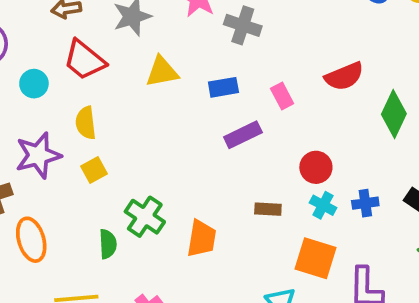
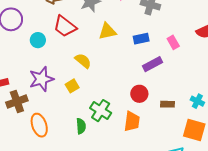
yellow semicircle: (86, 123) -> (83, 61), moved, turned 138
red circle: (316, 167) -> (139, 94), moved

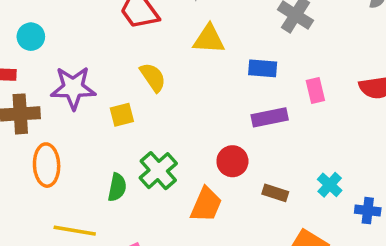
cyan circle: (38, 40) -> (31, 37), moved
cyan cross: (197, 101) -> (330, 185), moved

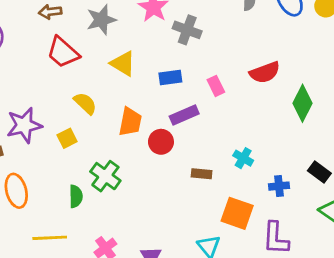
yellow triangle: (209, 39) -> (123, 64), turned 40
red circle: (232, 161) -> (161, 142), moved
orange trapezoid: (206, 205) -> (130, 122), moved
blue cross: (368, 211) -> (279, 186), moved

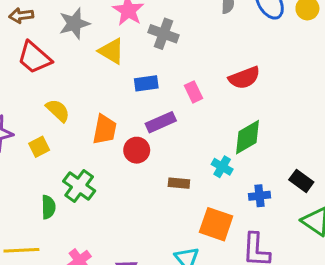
yellow triangle: (123, 64) -> (111, 51), moved
green diamond: (302, 103) -> (247, 137), moved, turned 33

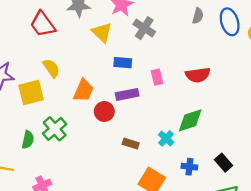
yellow square: (39, 147) -> (31, 92), size x1.6

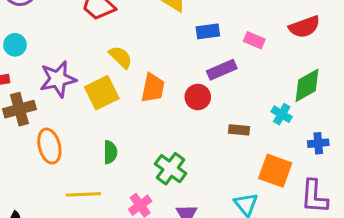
pink rectangle: (157, 77) -> (254, 40), turned -42
orange trapezoid: (84, 91) -> (153, 88), moved
green cross: (55, 129) -> (171, 169), moved

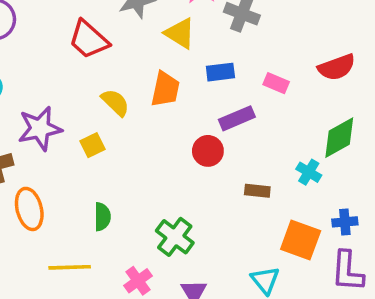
orange trapezoid: (153, 88) -> (165, 89), moved
yellow square: (102, 93) -> (93, 145), size x0.6
blue cross: (318, 143) -> (345, 222), moved

